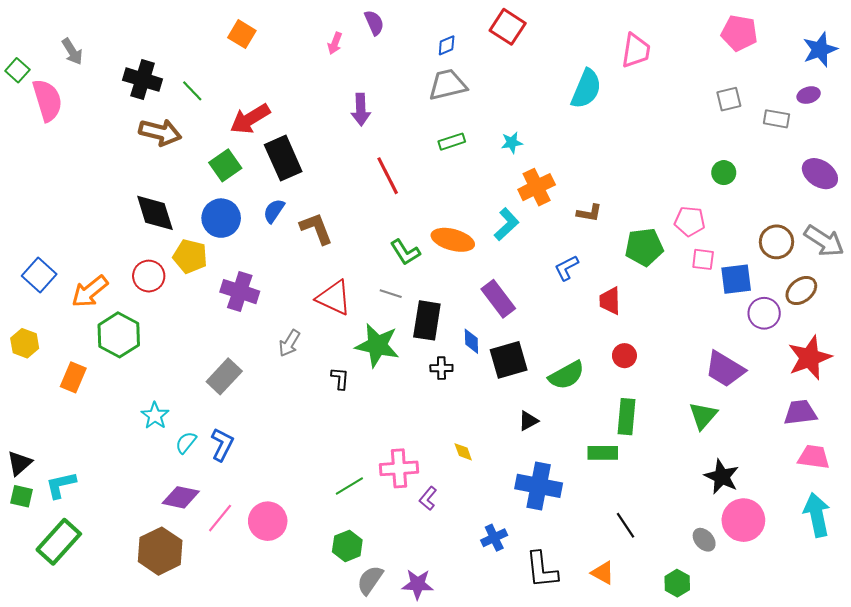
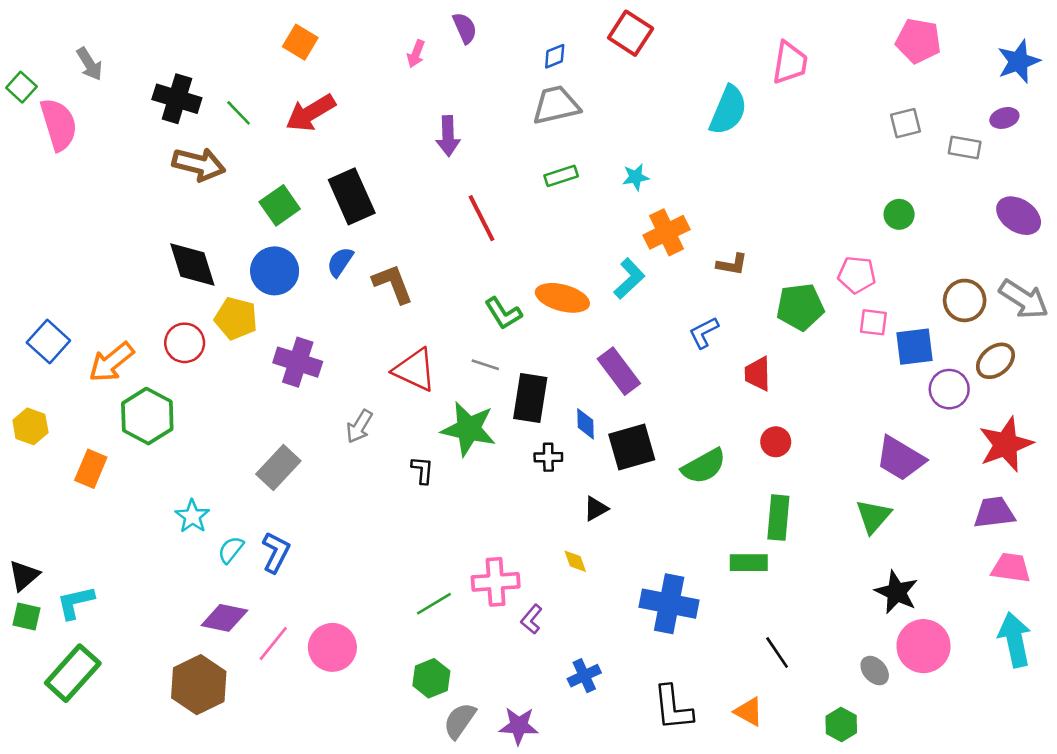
red arrow: (250, 119) -> (311, 113), moved
black triangle: (528, 421) -> (596, 509), moved
blue cross: (494, 538) -> (584, 676), moved

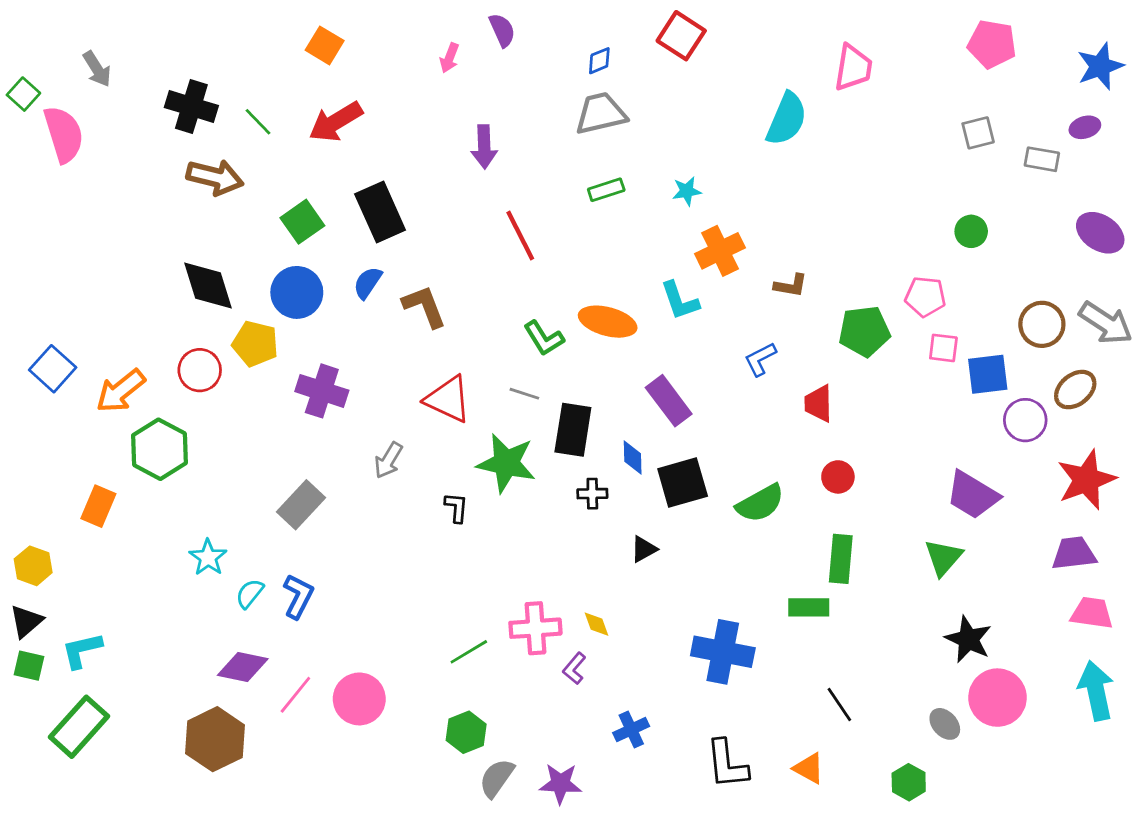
cyan L-shape: (629, 279) -> (680, 301), turned 114
yellow hexagon: (30, 426) -> (33, 566), moved
yellow diamond: (575, 561) -> (597, 624), moved

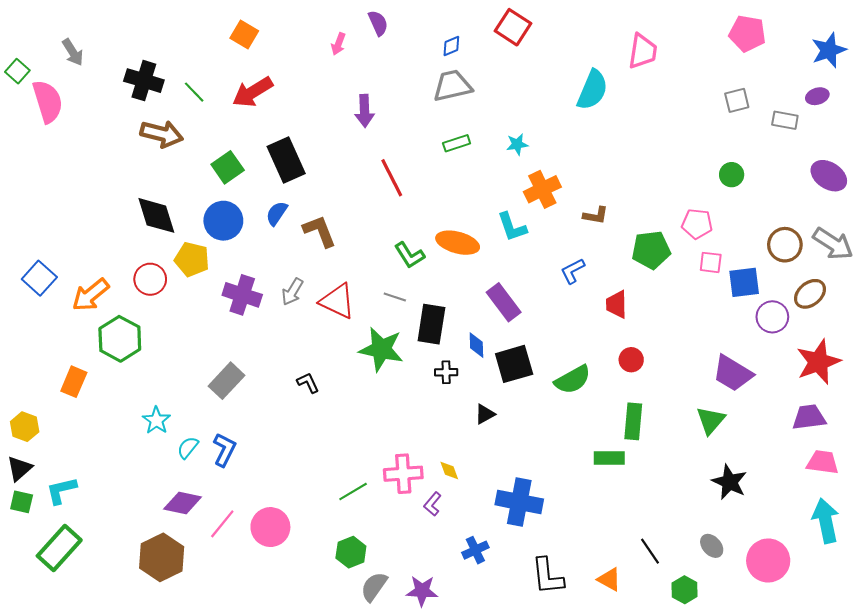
gray arrow: (388, 460) -> (292, 292), moved
black L-shape: (456, 507) -> (308, 383), moved, turned -30
blue cross: (723, 652) -> (519, 502), moved
pink circle: (998, 698) -> (768, 560), moved
black line: (839, 705) -> (650, 551), moved

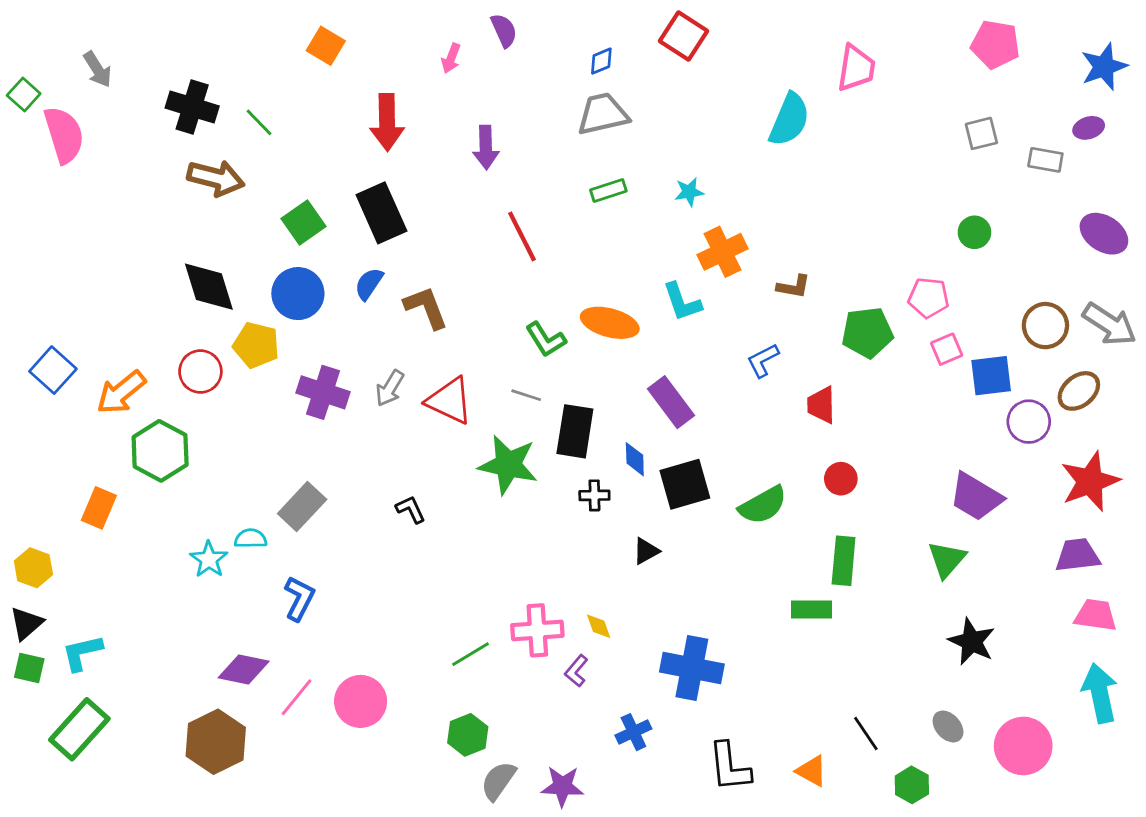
red arrow: (253, 92) -> (387, 122), moved, turned -60
pink square: (711, 262) -> (947, 349), turned -30
cyan semicircle: (188, 448) -> (251, 539), moved, turned 50

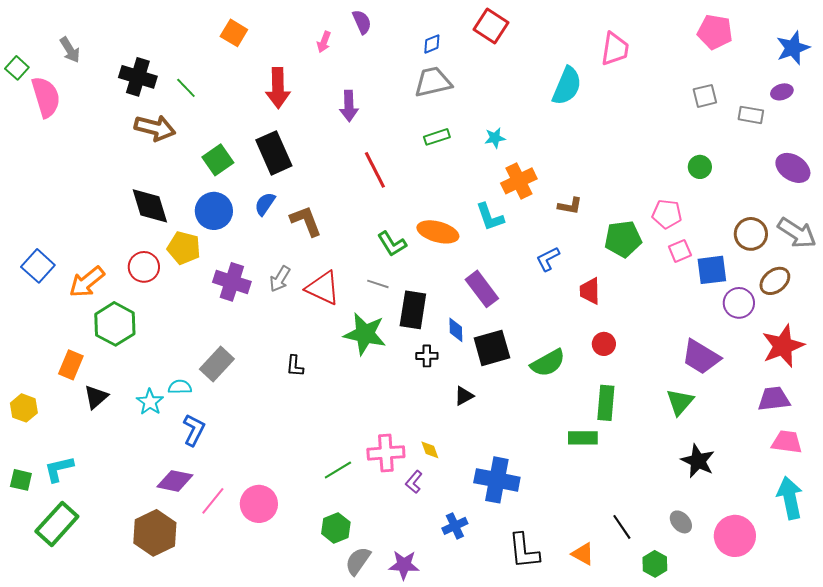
black L-shape: (411, 509) -> (295, 366), turned -150
blue L-shape: (299, 598) -> (194, 430), moved
black triangle: (26, 623) -> (96, 397), moved

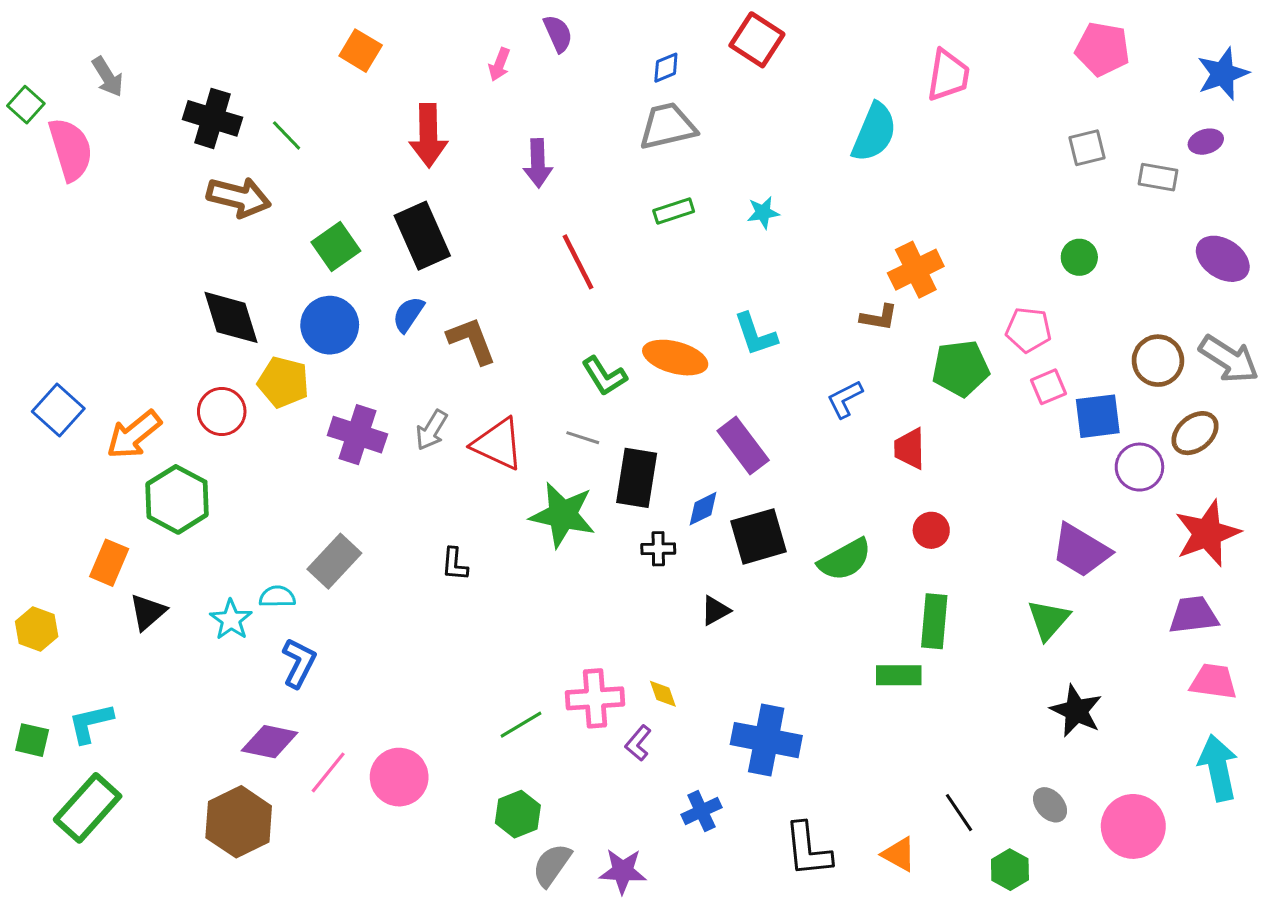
orange cross: (519, 181) -> (916, 270), moved
blue diamond: (456, 330) -> (703, 509), turned 65

